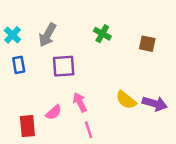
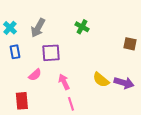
brown square: (147, 44) -> (130, 44), moved
pink semicircle: (54, 112) -> (35, 75), moved

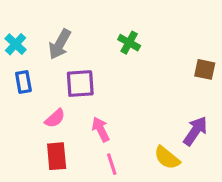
yellow semicircle: (101, 80) -> (167, 158), moved
purple arrow: (124, 83) -> (195, 131), turned -72
red rectangle: (22, 101) -> (57, 156), moved

